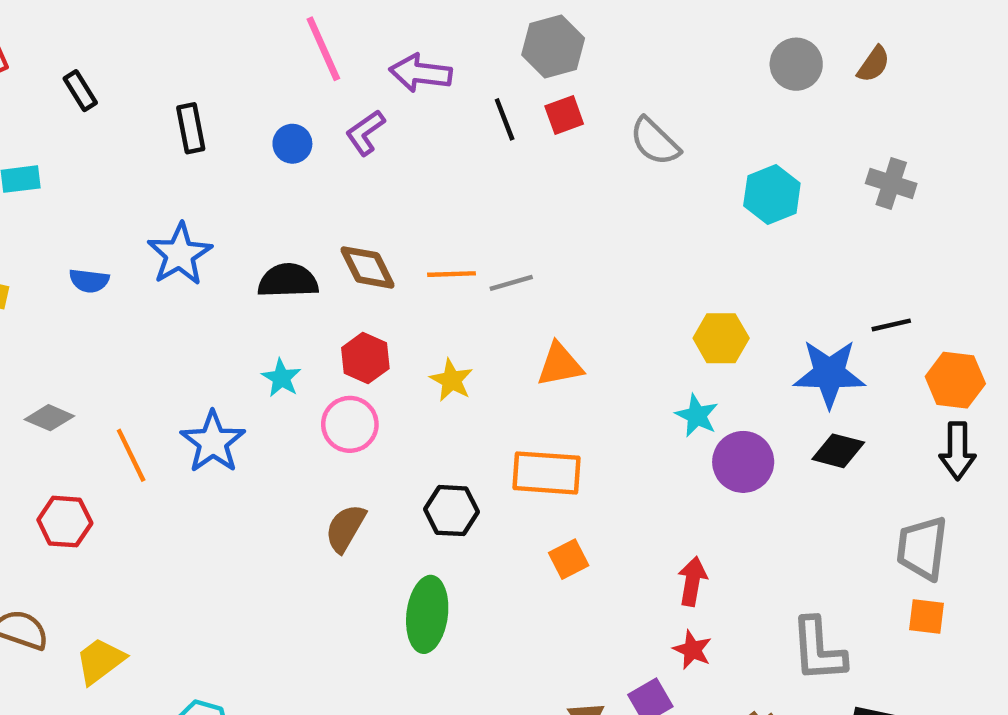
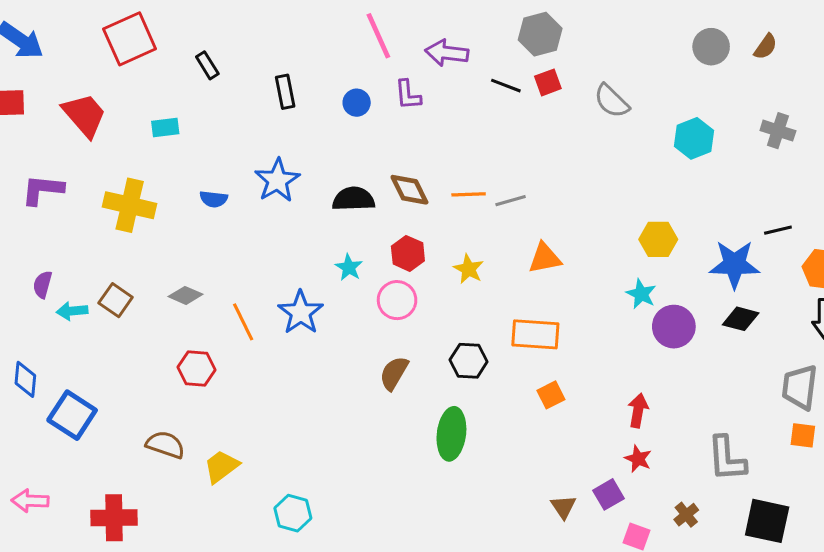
black line: (505, 119) -> (506, 86), turned -48
purple L-shape: (365, 133) -> (408, 95), turned -60

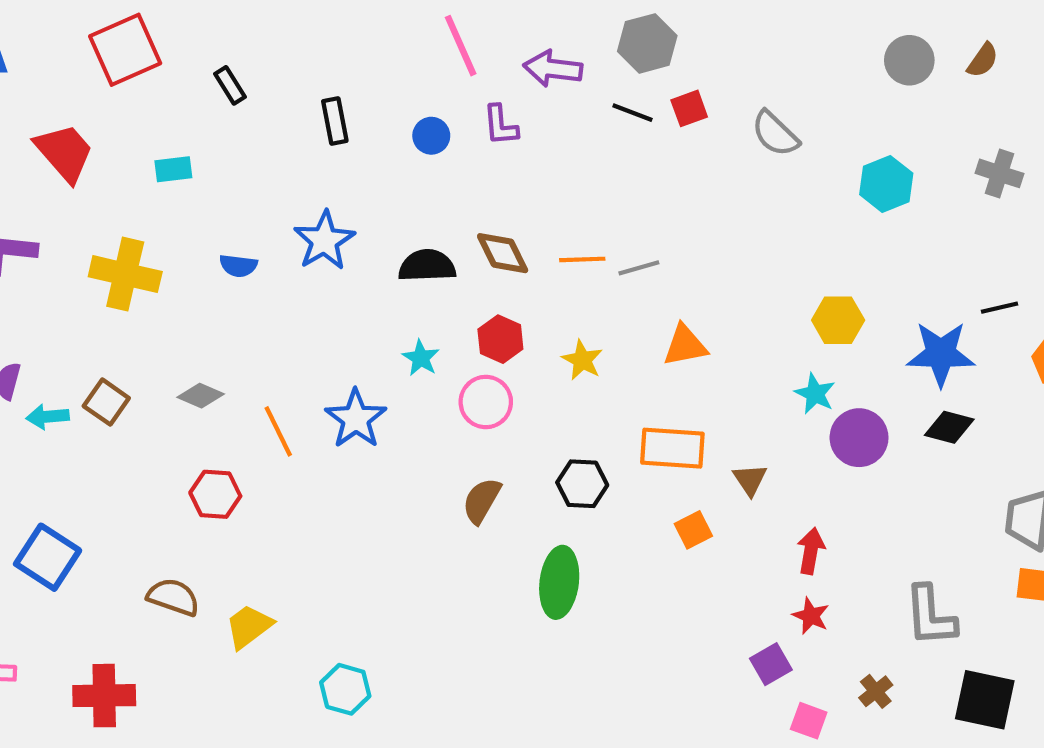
gray hexagon: (540, 34) -> (647, 43), moved
brown triangle: (563, 507) -> (750, 480), moved

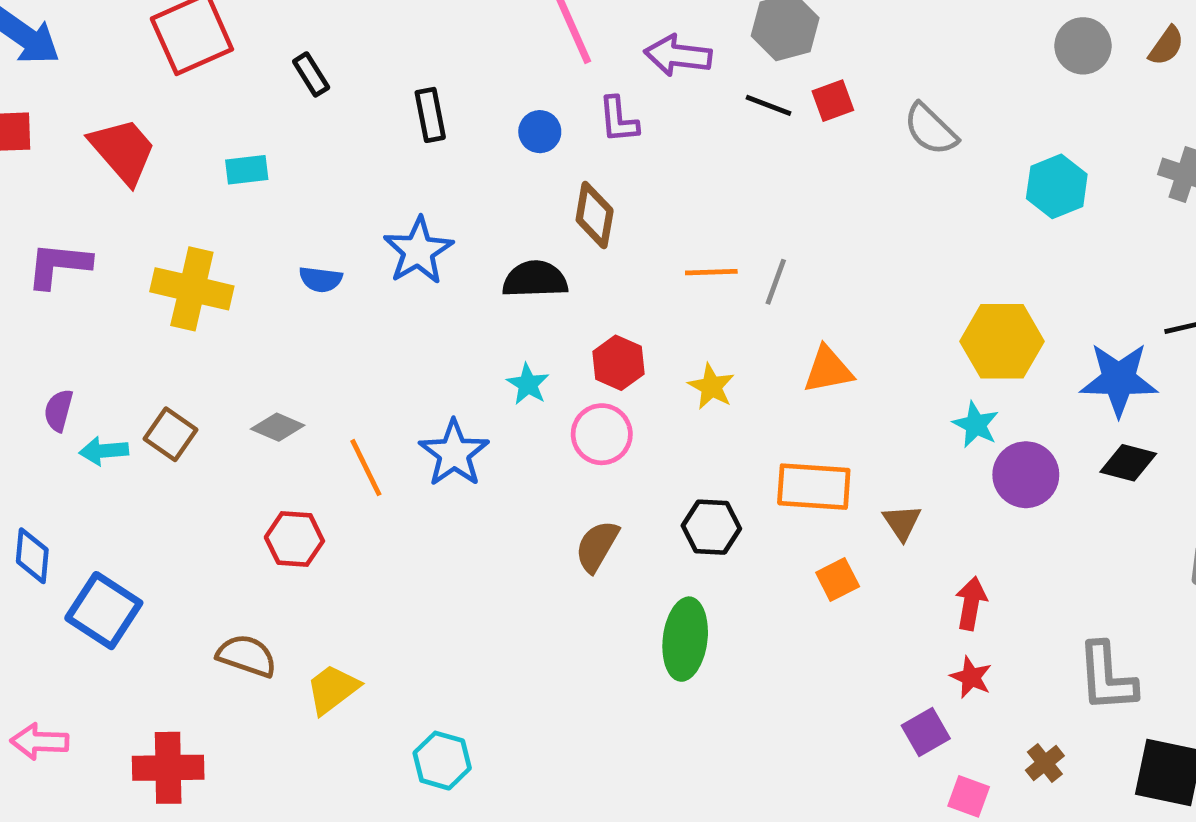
brown diamond: (503, 253) -> (595, 215), moved, turned 36
gray line: (639, 268) -> (776, 282), turned -54
yellow hexagon: (838, 320) -> (1002, 341), size x1.4

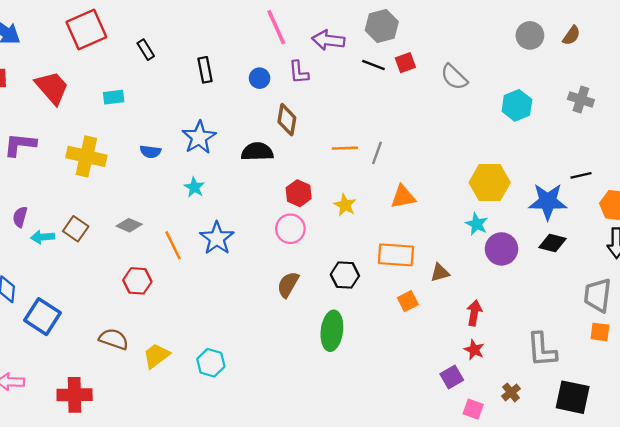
cyan star: (528, 384) -> (194, 187), moved
brown triangle: (902, 522) -> (440, 273), turned 48
cyan hexagon: (442, 761) -> (211, 363), moved

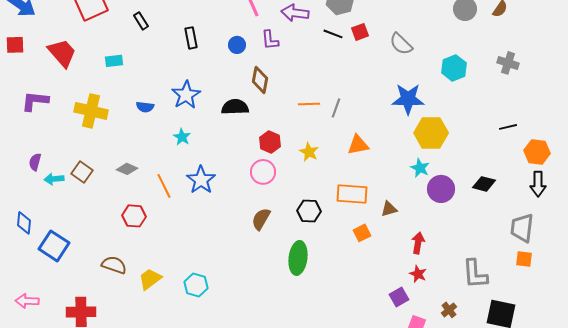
blue star: (548, 201) -> (408, 99), moved

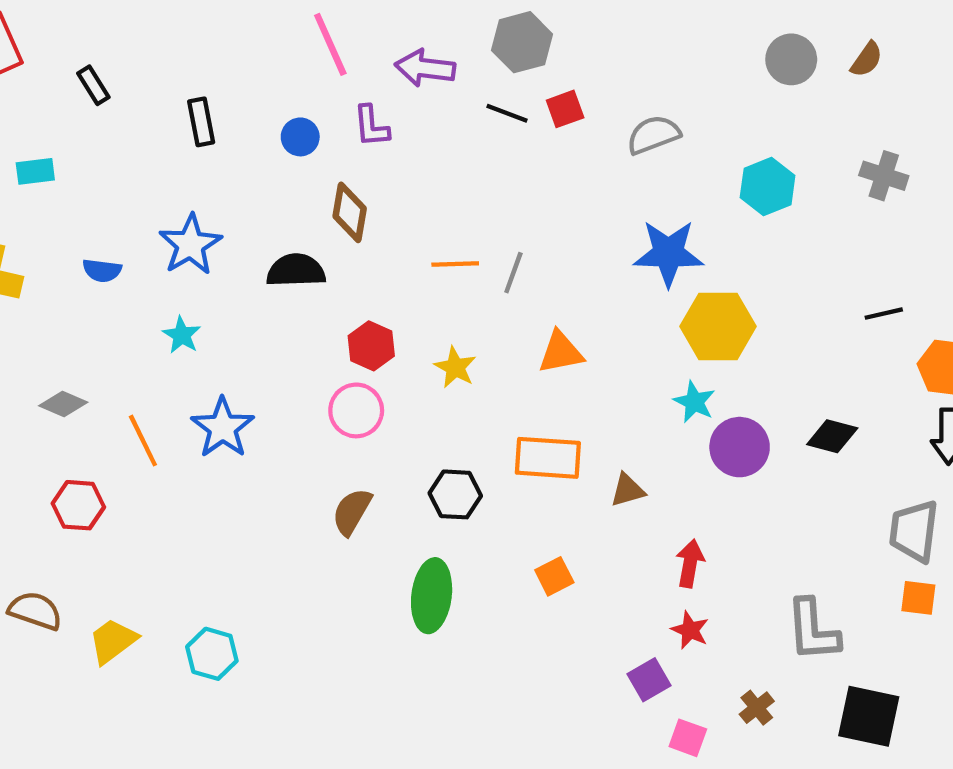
gray semicircle: (401, 44) -> (653, 135), turned 115
orange square: (362, 233) -> (554, 576), moved

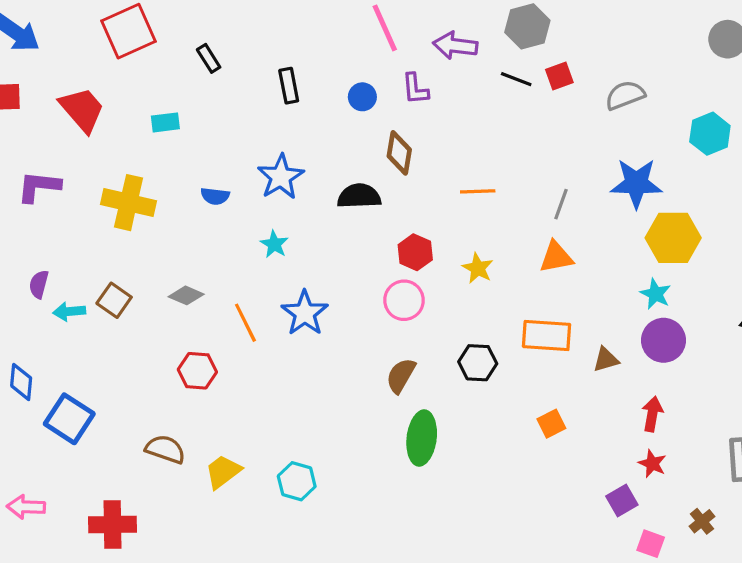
gray line: (513, 273) -> (561, 204), moved
purple circle: (740, 447) -> (664, 340), moved
green ellipse: (432, 596) -> (422, 438), moved

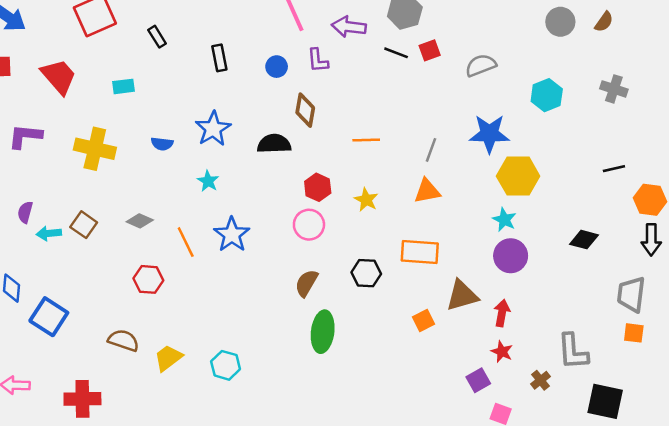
brown triangle: (606, 360) -> (462, 296), moved, size x1.6
brown cross: (702, 521) -> (540, 380), moved

